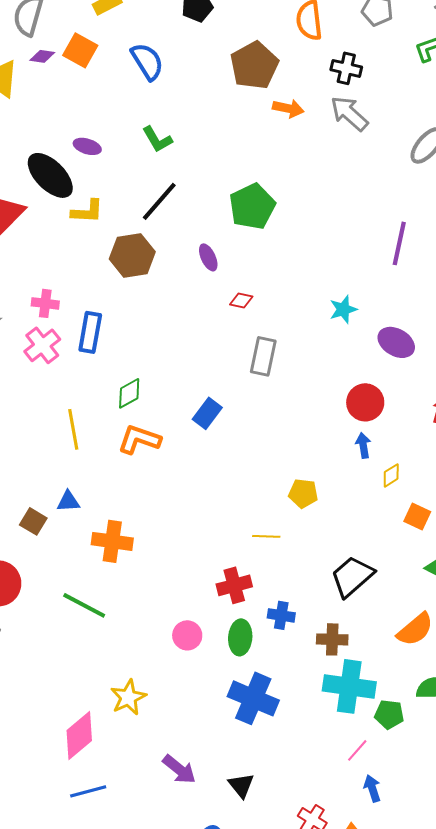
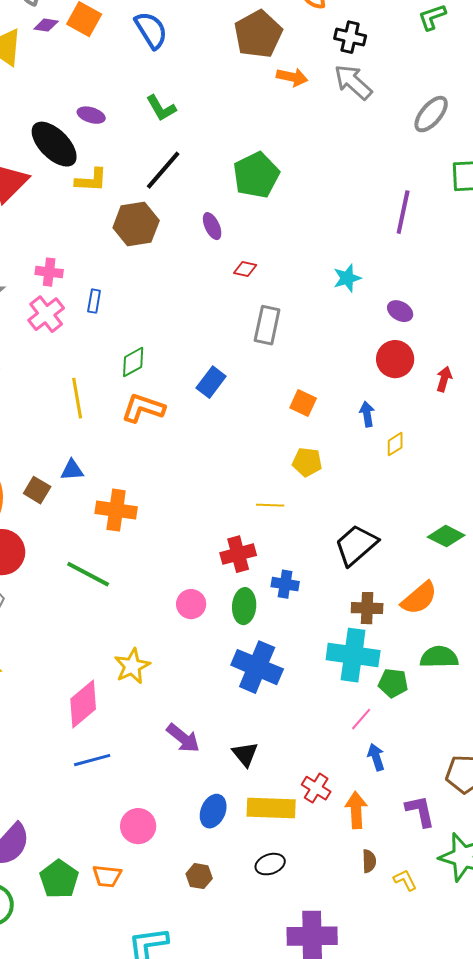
blue rectangle: (90, 332) -> (94, 301), size x0.6
purple ellipse: (396, 342) -> (400, 311), size x0.7
red circle: (365, 402) -> (395, 359), moved
orange square: (417, 516) -> (303, 403), moved
brown cross: (332, 639) -> (367, 608), moved

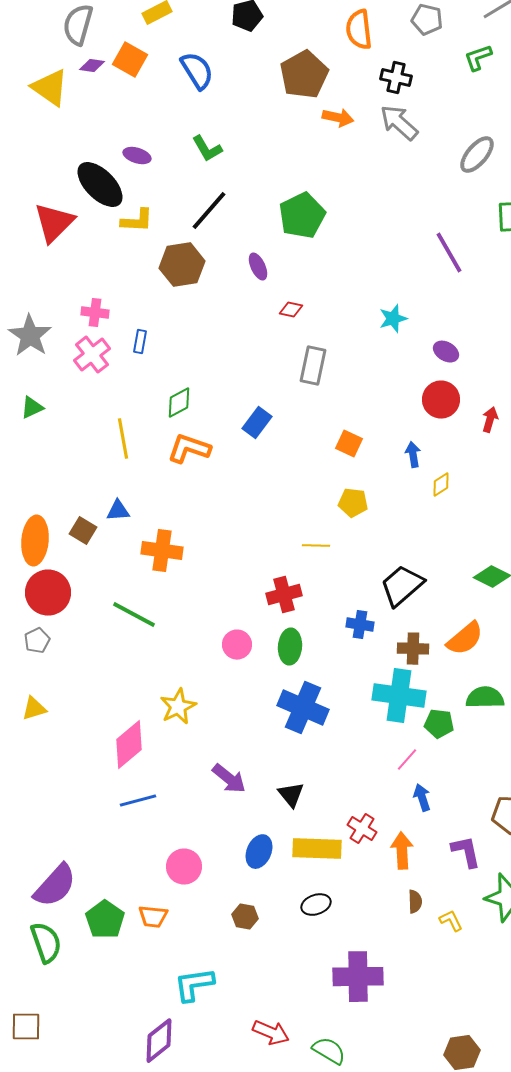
purple line: (403, 212) -> (449, 253), turned -42
blue cross: (285, 584) -> (360, 625), moved

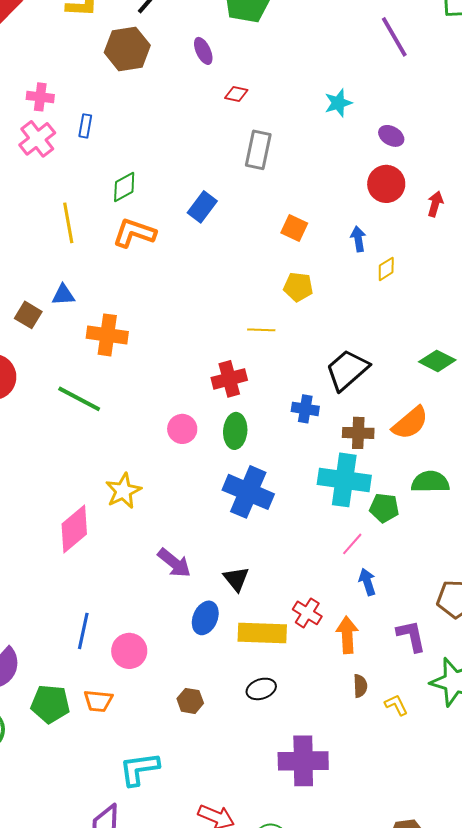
blue line: (138, 801) -> (83, 631), moved, turned -63
blue ellipse: (259, 852) -> (205, 618), moved
green pentagon: (105, 920) -> (50, 704), turned -30

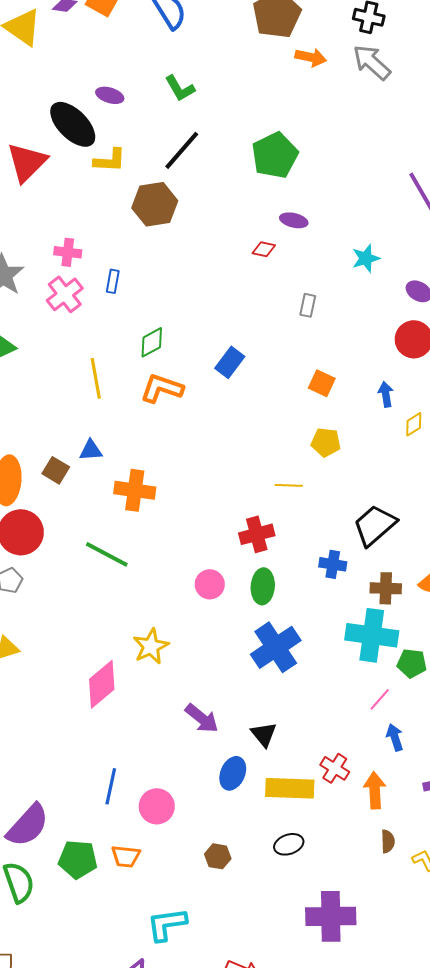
purple ellipse: (203, 51) -> (294, 220), moved, turned -52
gray rectangle: (258, 150) -> (308, 305), moved, size x0.6
blue cross: (248, 492) -> (276, 647), turned 33

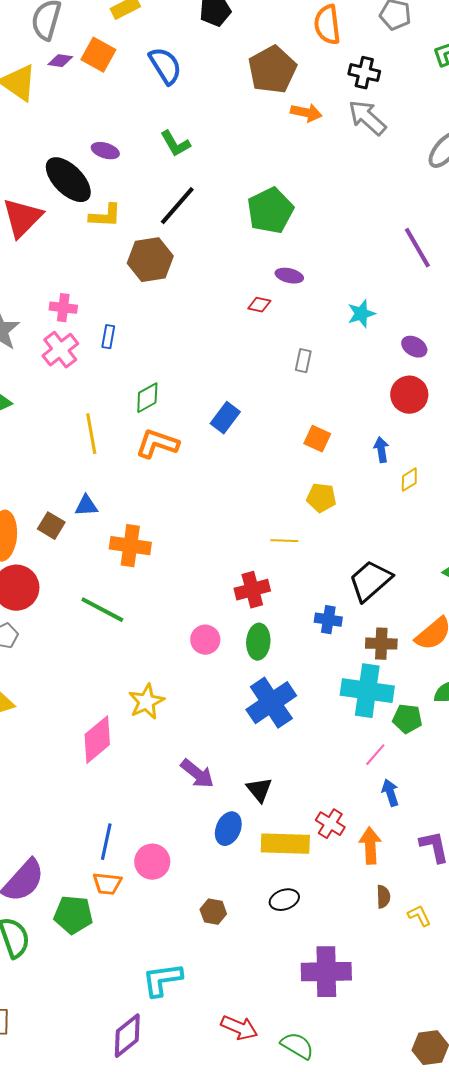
orange trapezoid: (126, 856) -> (107, 884), moved

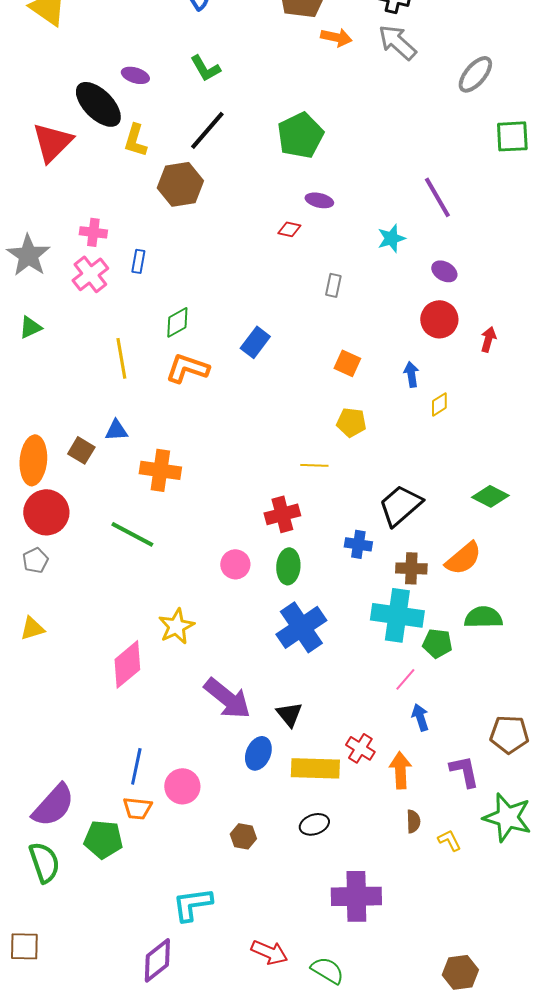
yellow L-shape: (105, 216) -> (135, 140), turned 104
purple line: (417, 248) -> (437, 197), moved
purple arrow: (197, 774) -> (227, 698), size x1.4

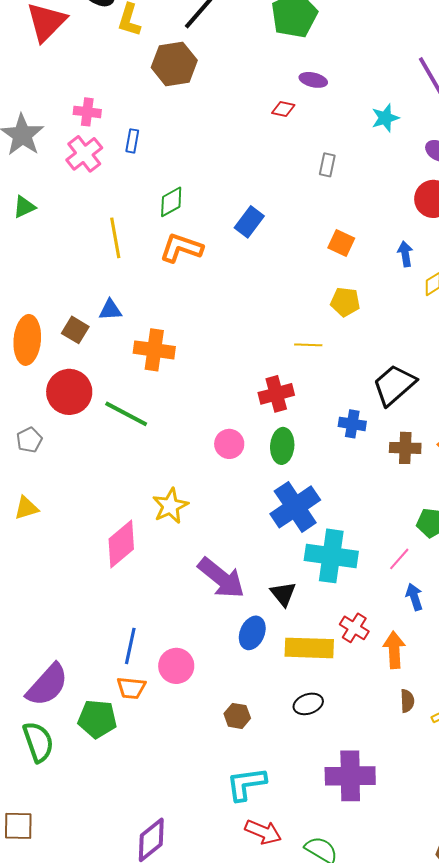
red circle: (46, 512) -> (69, 392), moved
cyan cross: (397, 615) -> (331, 556), moved
cyan L-shape: (192, 904) -> (246, 784), moved

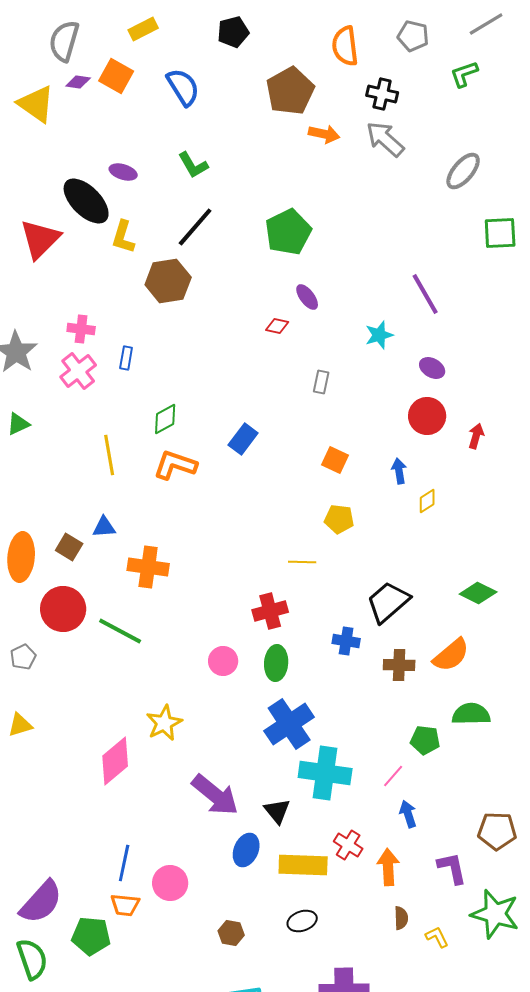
purple ellipse: (313, 80) -> (307, 297), turned 40

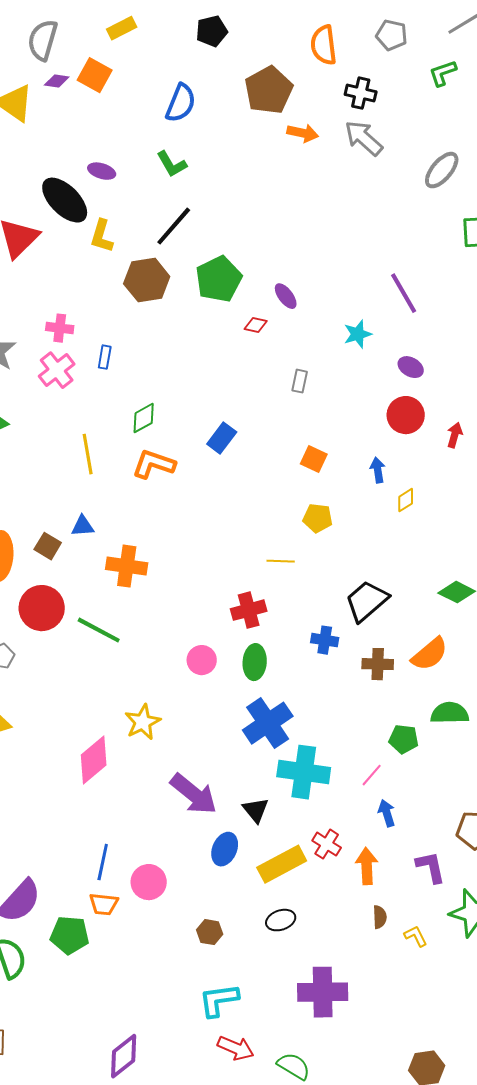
blue semicircle: (183, 87) -> (181, 103), moved, turned 54
green pentagon: (288, 232) -> (219, 279), moved
yellow rectangle: (303, 865) -> (282, 864), turned -30

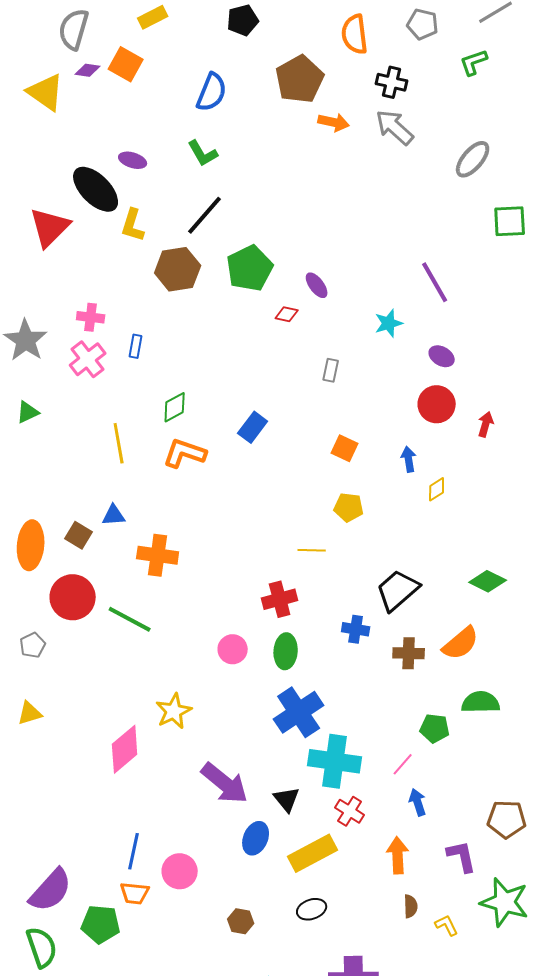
red cross: (327, 844) -> (350, 811), moved

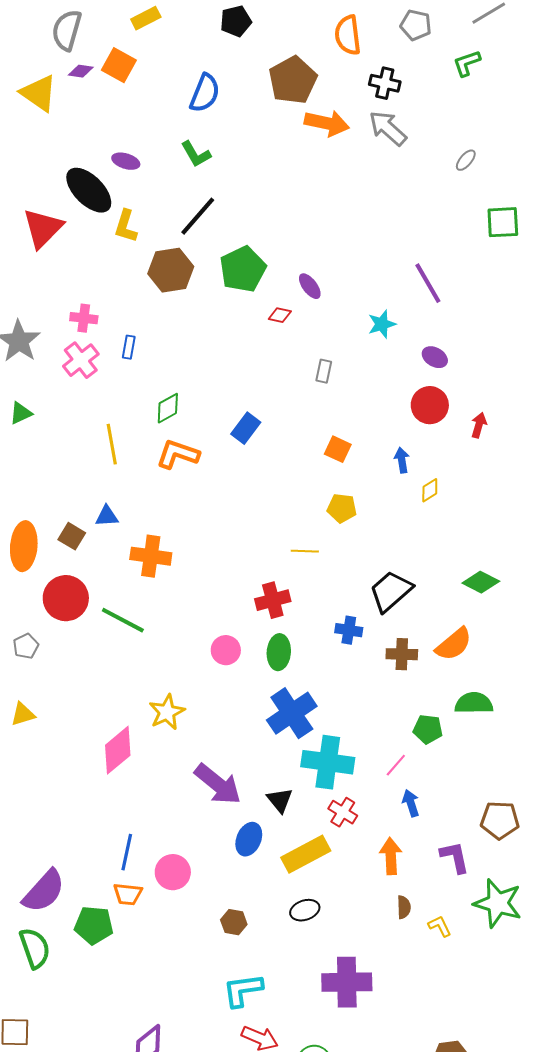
orange arrow: (334, 122) -> (327, 123), size x1.4
gray ellipse: (473, 159) -> (466, 160), size x0.6

